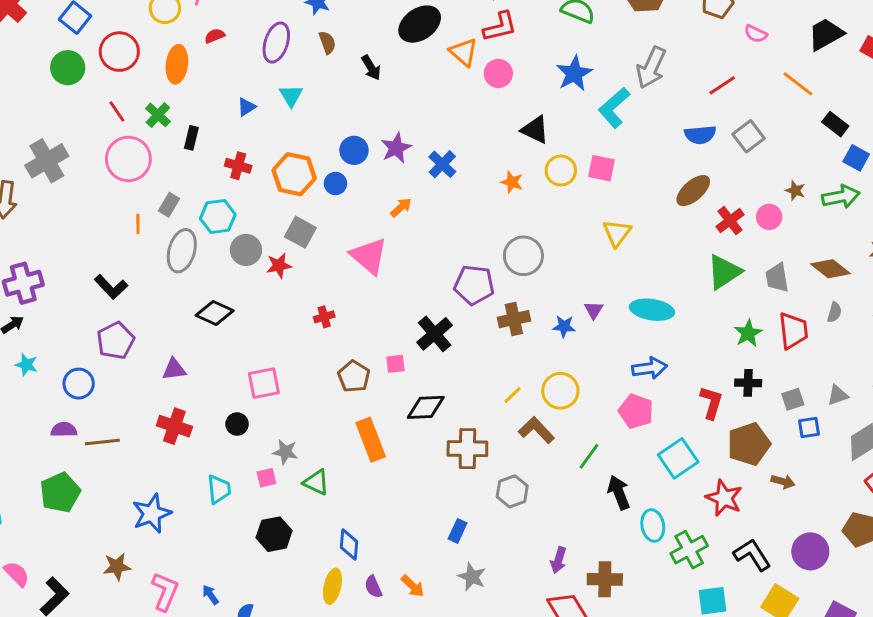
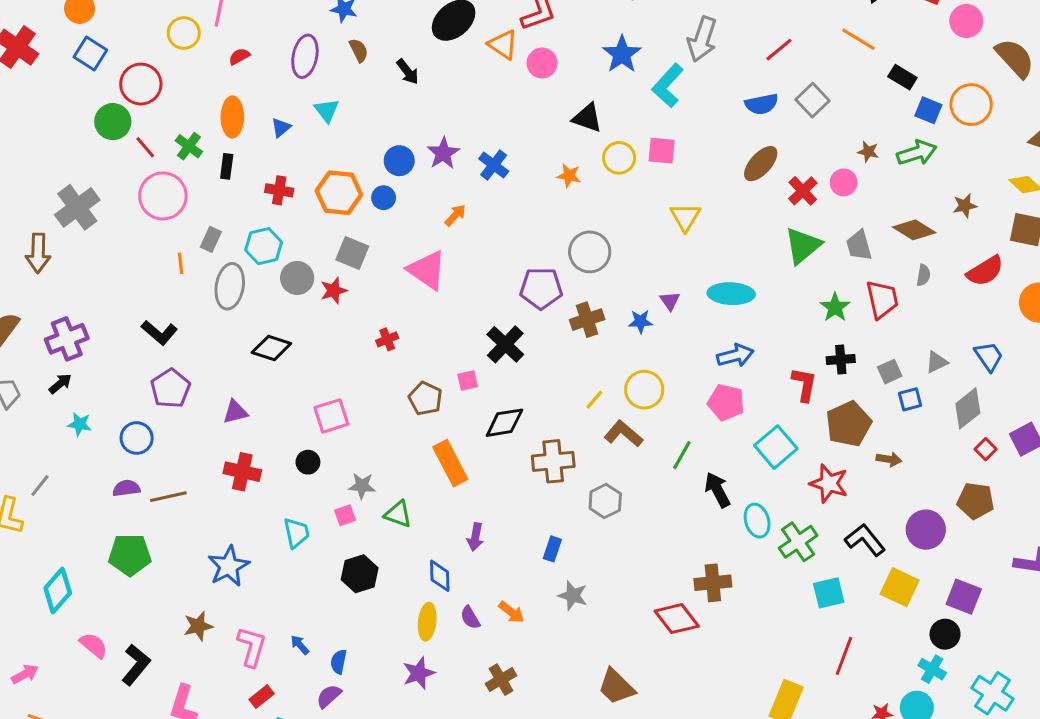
orange ellipse: (177, 64) -> (232, 117), moved
green circle: (68, 68) -> (113, 122), moved
green pentagon: (60, 493) -> (130, 555), turned 30
purple arrow: (558, 560) -> (475, 537), moved

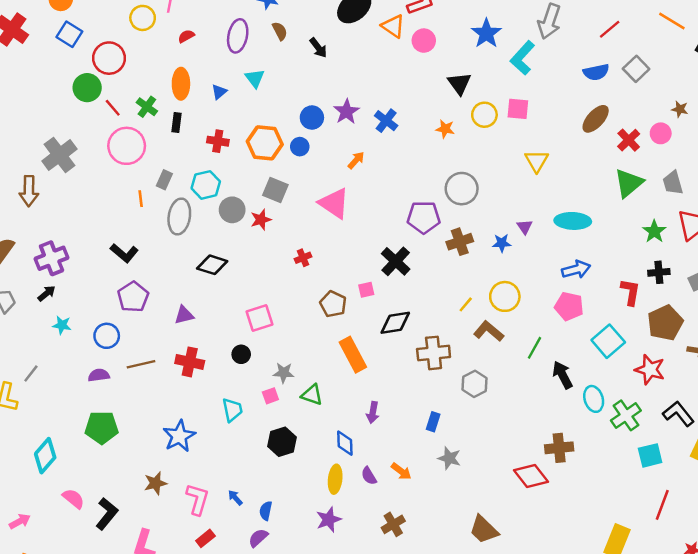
black triangle: (587, 118) -> (459, 83), turned 35
brown line: (168, 497) -> (141, 364), moved

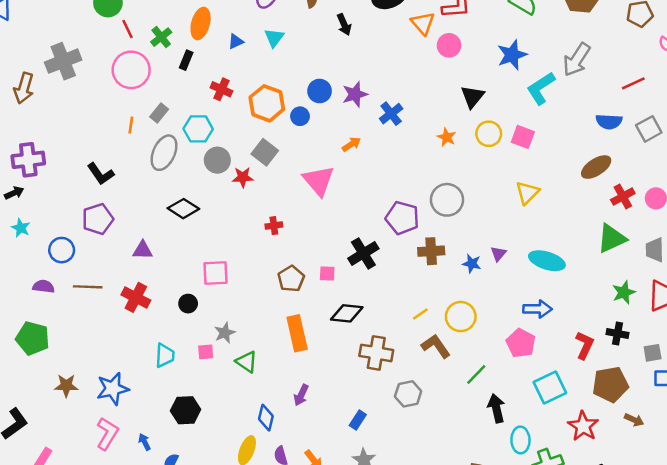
gray star: (284, 373) -> (225, 333), turned 30
blue star: (179, 436) -> (113, 389), moved
black hexagon: (282, 442) -> (186, 410), moved
brown star: (155, 483) -> (66, 386), moved

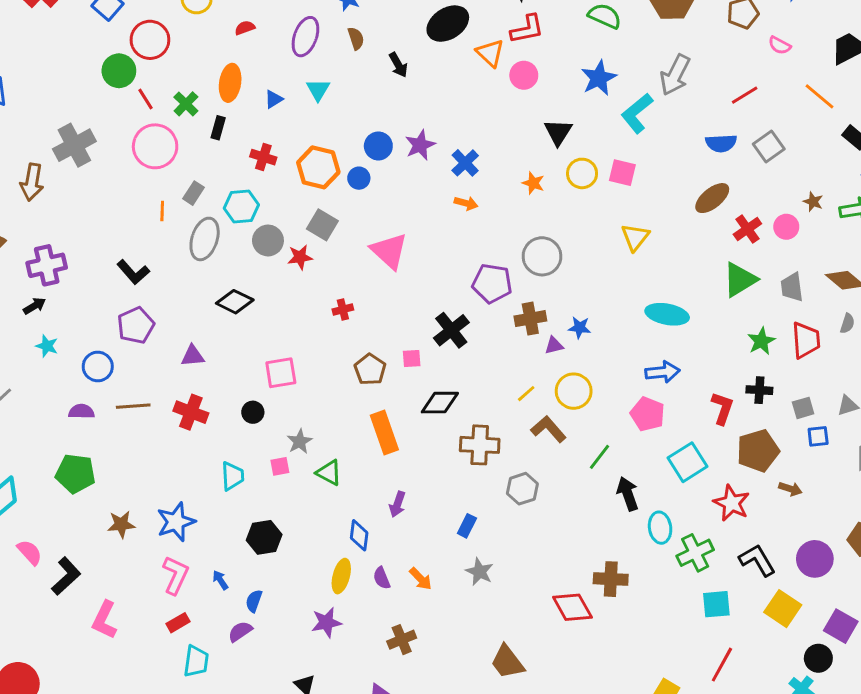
orange arrow: (351, 144) -> (466, 203), moved, turned 54
purple triangle: (498, 254) -> (554, 345), moved, turned 42

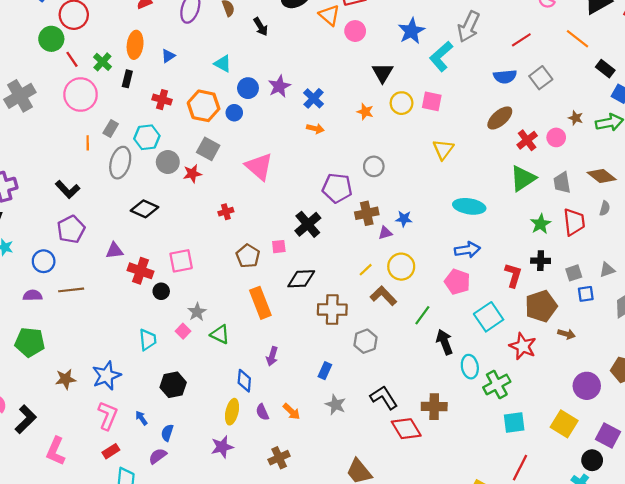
cyan triangle: (318, 90) -> (223, 64), moved, turned -30
gray circle: (542, 256) -> (374, 166), size x0.7
red cross: (191, 412) -> (141, 271), moved
pink square: (280, 466) -> (183, 331), turned -32
black L-shape: (757, 560) -> (384, 398), moved

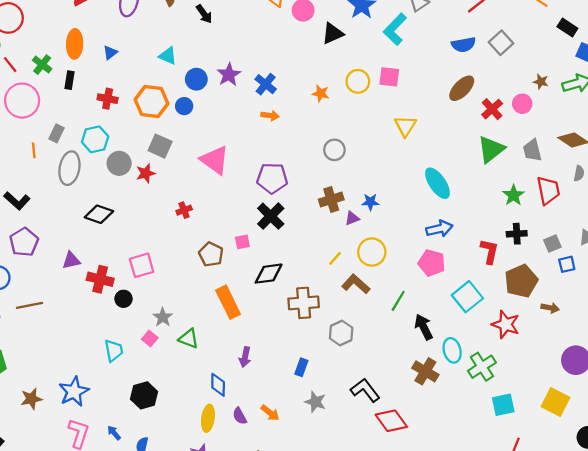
black triangle: (382, 73) -> (333, 33), moved, turned 40
purple pentagon: (337, 188) -> (272, 178), moved
cyan ellipse: (469, 206) -> (437, 183), turned 52
brown cross: (434, 407) -> (425, 371), moved, turned 35

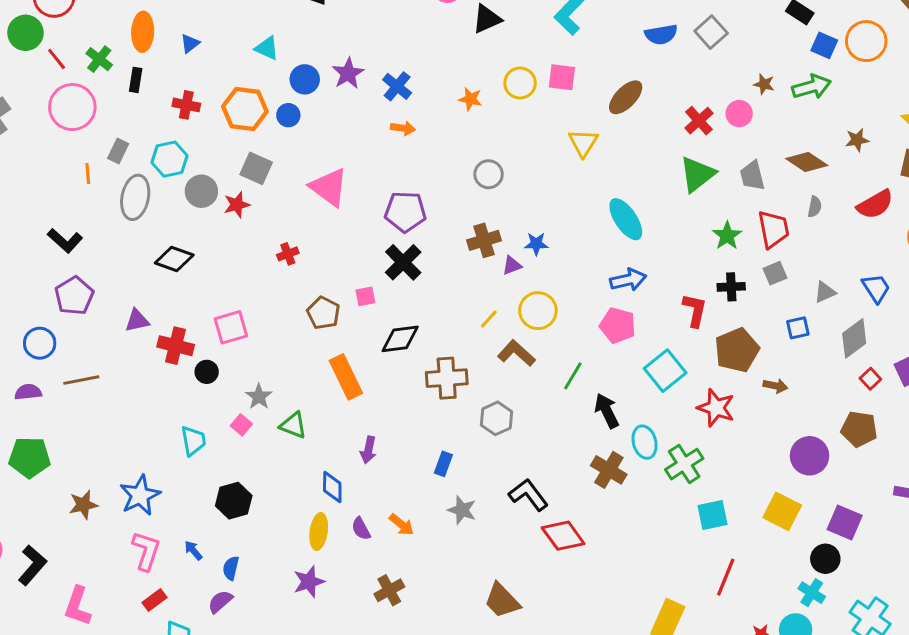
brown ellipse: (462, 88) -> (626, 97), moved
gray square: (552, 243) -> (775, 273), moved

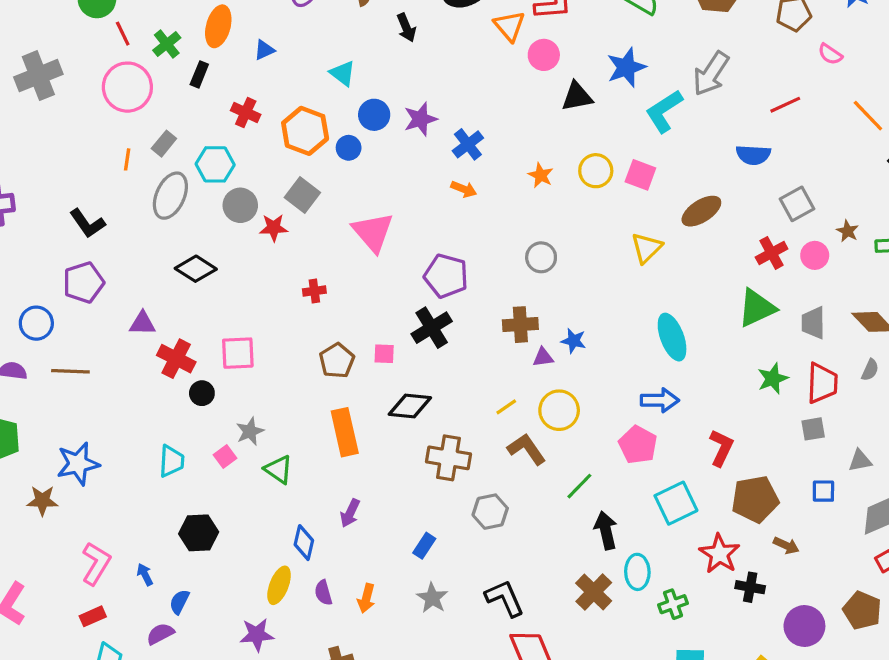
gray square: (711, 32) -> (797, 204), moved
black cross: (731, 287) -> (750, 587), moved
green cross: (684, 464) -> (673, 604), size x0.7
blue star: (140, 495) -> (78, 464), moved
orange arrow: (402, 525) -> (366, 598), turned 52

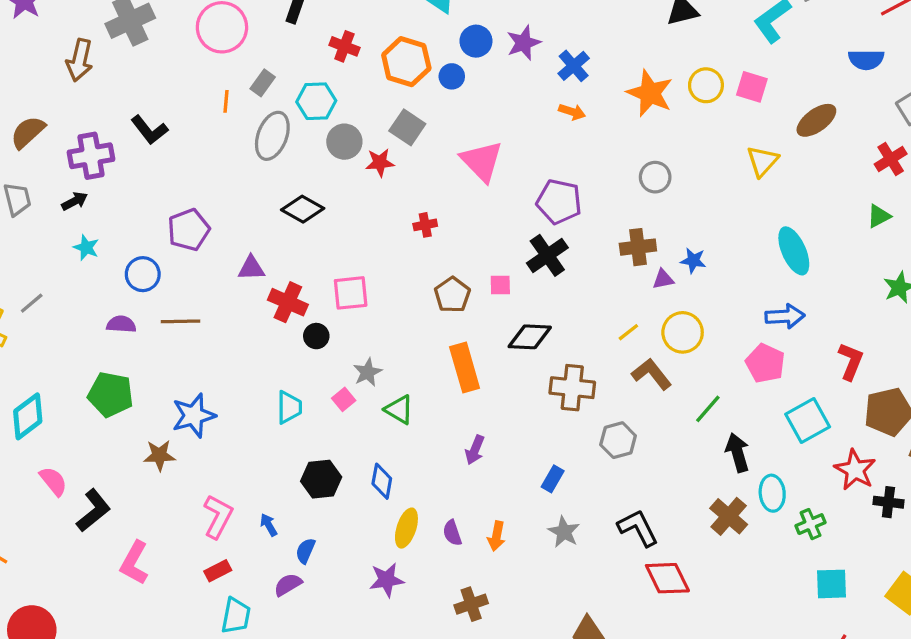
orange star: (541, 175) -> (650, 93), size x1.8
black L-shape: (87, 223) -> (149, 130), moved
green triangle: (757, 308) -> (879, 216), size x0.6
blue diamond: (304, 543) -> (382, 481), moved

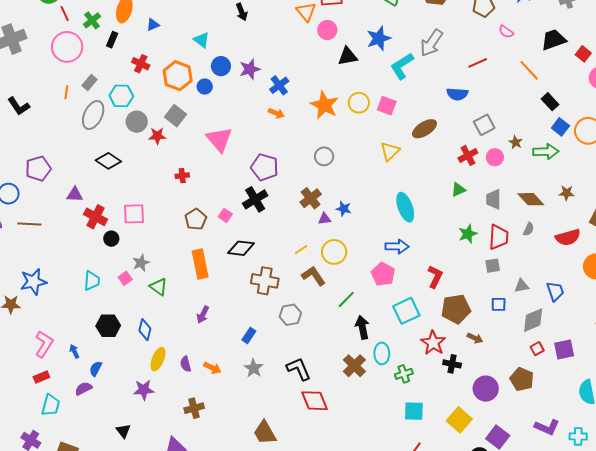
brown cross: (638, 247) -> (311, 198), turned -35
pink square: (500, 285) -> (225, 215), turned 32
orange arrow: (496, 536) -> (212, 368), turned -78

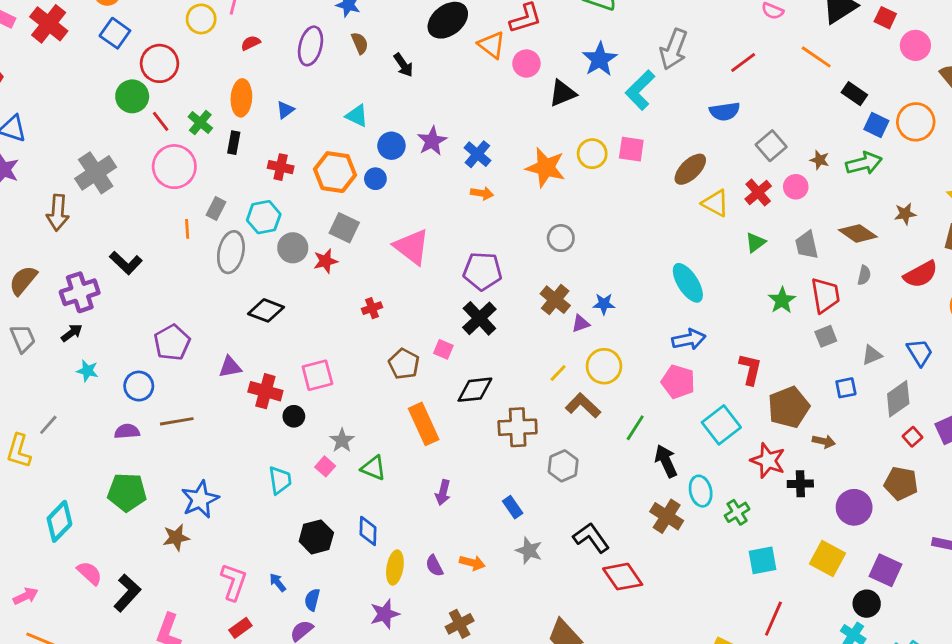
yellow triangle: (390, 151) -> (715, 203), moved, turned -35
blue rectangle: (249, 336) -> (513, 507), turned -56

